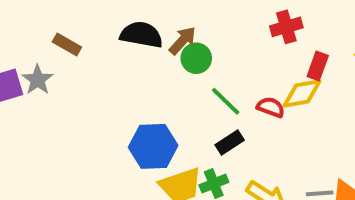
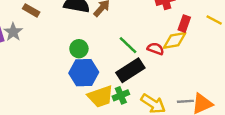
green circle: (196, 58) -> (79, 49), moved
black rectangle: (230, 142) -> (130, 70), size x1.6

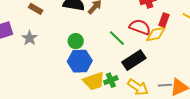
gray star: (13, 32) -> (30, 38), moved
red semicircle: (156, 49) -> (140, 27), moved, size x1.5
black rectangle: (130, 70) -> (134, 60), moved

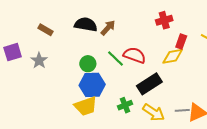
red semicircle: (140, 27) -> (135, 55), moved
green line: (117, 38) -> (115, 58), moved
yellow trapezoid: (94, 81) -> (86, 106), moved

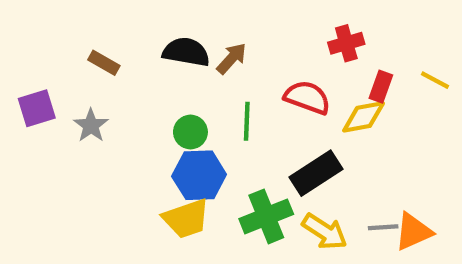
red semicircle: (135, 55) -> (307, 97), moved
green line: (115, 58) -> (247, 121), turned 48
green cross: (125, 105) -> (266, 216), size x1.6

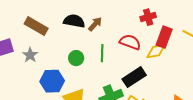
brown rectangle: (104, 63) -> (36, 26), size x1.6
red rectangle: (381, 87) -> (164, 37), size x1.5
blue hexagon: (199, 175) -> (52, 81), moved

